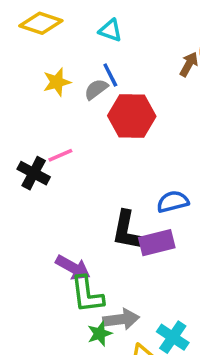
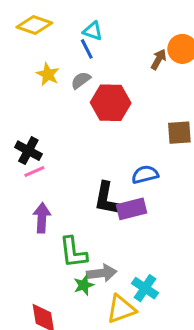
blue line: (110, 75) -> (87, 49), moved
yellow star: (57, 82) -> (48, 74), turned -30
pink line: (60, 155) -> (34, 172), moved
purple arrow: (73, 268) -> (42, 218), moved, turned -116

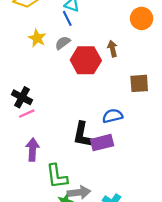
brown arrow: (158, 59) -> (113, 49), moved, turned -42

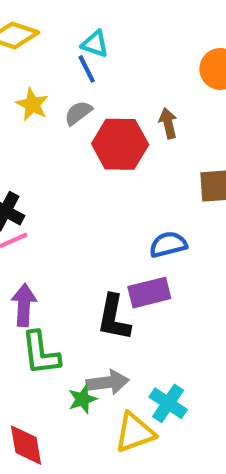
black L-shape: (82, 134) -> (114, 318), moved
green L-shape: (57, 176) -> (41, 353), moved

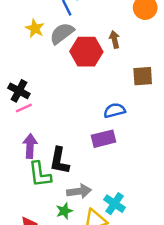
gray semicircle: (78, 113) -> (62, 33), size x1.5
black L-shape: (114, 318) -> (59, 161), moved
green star: (82, 399) -> (64, 211), moved

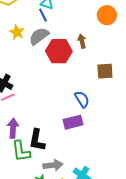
blue semicircle: (115, 111) -> (82, 99), turned 72

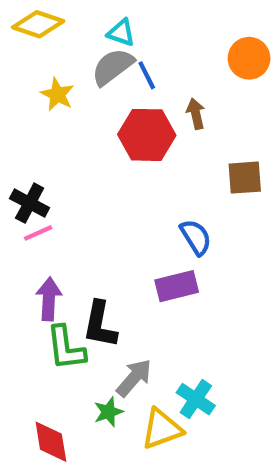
blue line: (43, 15) -> (147, 75), moved
gray semicircle: (39, 36) -> (113, 67), moved
gray arrow: (53, 165) -> (134, 378), turned -42

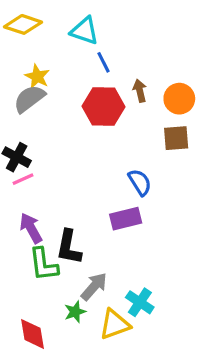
cyan triangle: (121, 33) -> (85, 31), size x1.4
orange circle: (249, 58) -> (179, 99), moved
gray semicircle: (113, 67) -> (29, 99), moved
purple arrow: (49, 299) -> (31, 228), turned -32

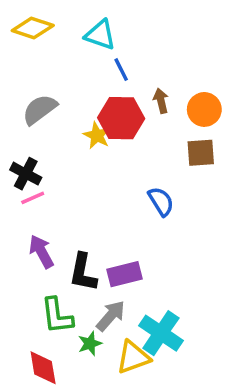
yellow star: (37, 77) -> (97, 135), moved
purple rectangle: (126, 219) -> (125, 274), moved
green L-shape: (44, 264) -> (57, 316), moved
cyan cross: (140, 302) -> (161, 333), size x1.4

